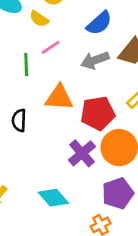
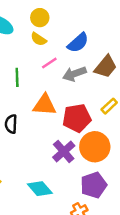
yellow semicircle: (39, 19) -> (39, 39), moved
pink line: (51, 47) -> (49, 63), moved

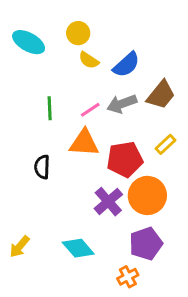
yellow semicircle: (39, 39) -> (89, 60), moved
pink line: (49, 63) -> (90, 110), moved

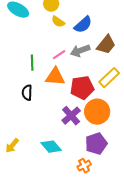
green line: (50, 108) -> (32, 63), moved
yellow rectangle: (165, 144) -> (109, 78), size x1.5

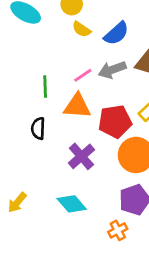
purple cross: (71, 116) -> (81, 156), moved

